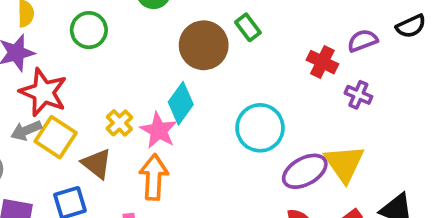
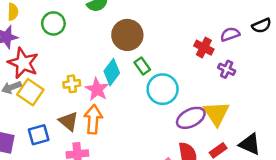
green rectangle: (248, 27) -> (142, 66), moved
yellow cross: (119, 123) -> (72, 84), turned 35
brown triangle: (97, 164) -> (69, 121), moved

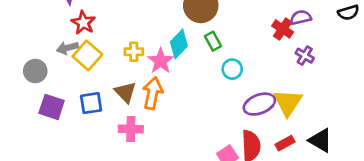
purple semicircle: (230, 34) -> (301, 17), moved
red star: (23, 63) -> (83, 23), size x0.7
cyan circle: (163, 89) -> (232, 69), size x0.6

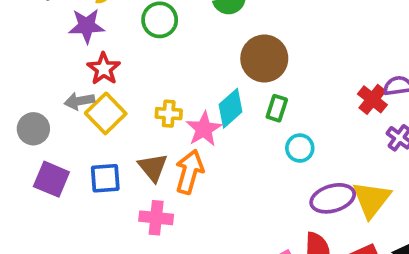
green rectangle: (213, 41) -> (277, 108), turned 42

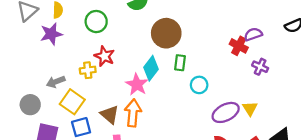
red star: (104, 69) -> (104, 56), moved
yellow square: (106, 113) -> (72, 102), moved
yellow cross: (169, 114) -> (88, 70), moved
yellow triangle: (371, 199) -> (250, 108), size x0.6

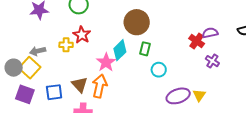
yellow square: (72, 102) -> (30, 68), moved

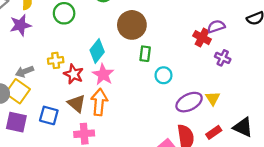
red star: (82, 35) -> (74, 74), moved
cyan diamond: (120, 50) -> (97, 51), moved
blue square: (54, 92) -> (49, 115), turned 30

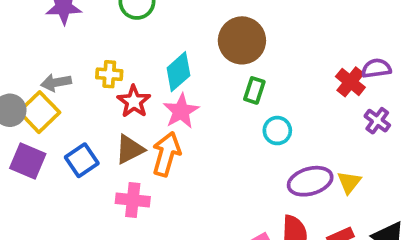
brown triangle: (77, 103) -> (130, 149), turned 42
blue square: (49, 115) -> (82, 160), turned 30

